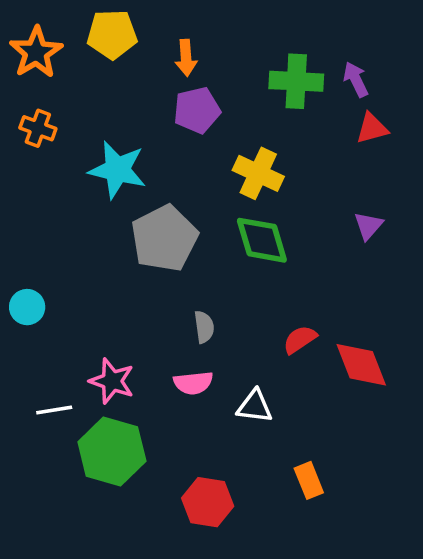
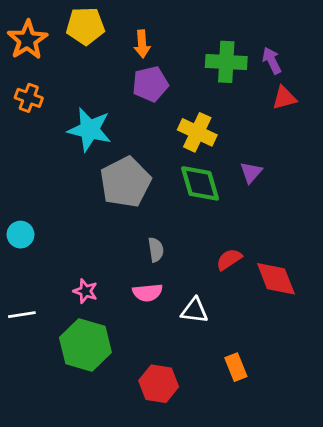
purple triangle: (368, 226) -> (251, 172), moved
pink star: (112, 381) -> (85, 291), size x0.7
white line: (54, 410) -> (22, 315), moved

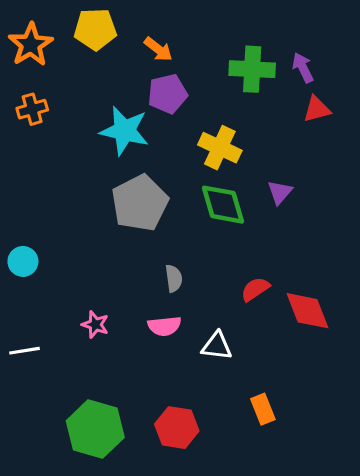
orange arrow: (142, 44) -> (158, 49), turned -48
orange cross: (29, 98) -> (32, 109), turned -36
cyan star: (90, 130) -> (124, 131), moved
green hexagon: (85, 345) -> (95, 429), moved

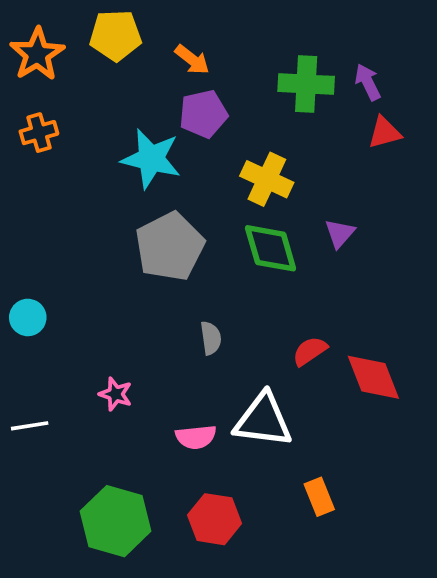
pink semicircle: (164, 326) -> (196, 437), moved
white triangle: (217, 346) -> (263, 420), size x1.6

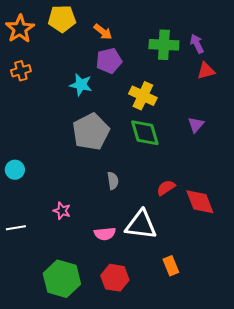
cyan star: (151, 159) -> (81, 85), size x0.7
purple triangle: (340, 233) -> (196, 125), moved

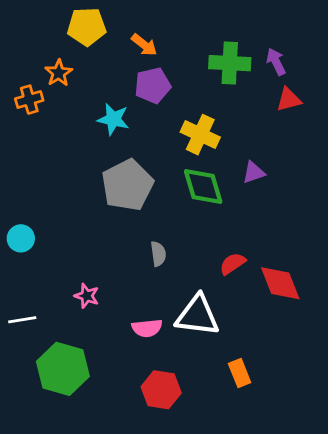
orange star: (20, 29) -> (59, 73), moved, size x0.7
purple triangle: (196, 125) -> (254, 172), moved, turned 30
green hexagon: (62, 279) -> (63, 369), moved

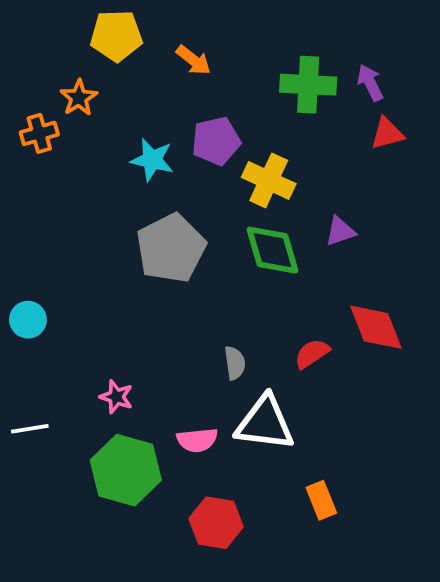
purple pentagon: (153, 86) -> (216, 141), moved
gray semicircle: (158, 254) -> (235, 363), moved
red diamond: (280, 283) -> (376, 327), moved
green hexagon: (63, 369) -> (126, 470), moved

